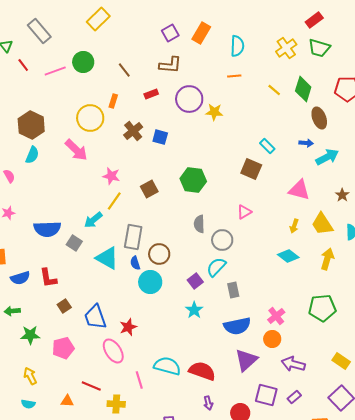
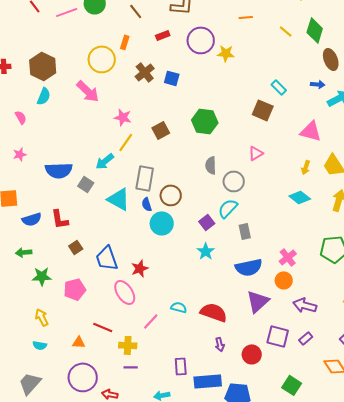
cyan semicircle: (167, 366) -> (179, 307), size x0.6
pink line: (139, 380) -> (151, 321), turned 60

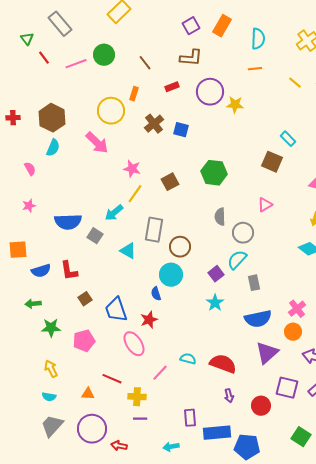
cyan triangle: (119, 199) -> (128, 251), size x0.7
blue semicircle: (147, 204) -> (156, 294), moved
gray trapezoid: (30, 383) -> (52, 426), moved

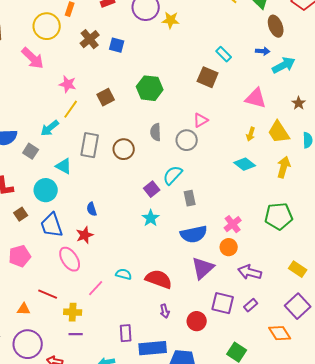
gray circle: (243, 233) -> (187, 140), moved
brown circle: (180, 247) -> (124, 149), moved
cyan circle: (171, 275) -> (46, 190), moved

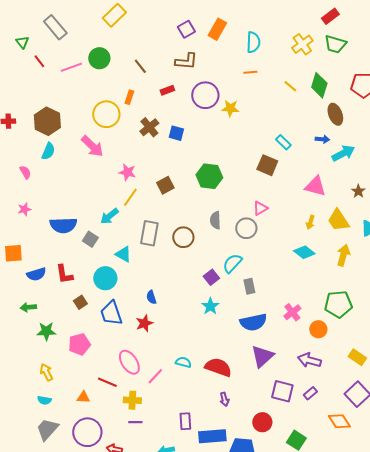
orange circle: (229, 247) -> (318, 329), moved
pink ellipse: (70, 259) -> (129, 362), moved
red circle: (197, 321) -> (262, 422), moved

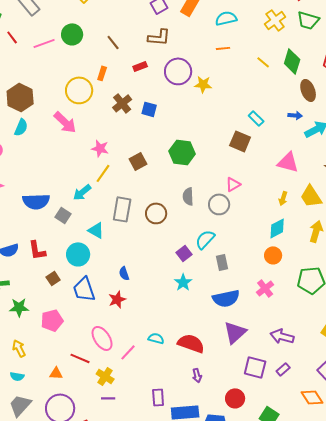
cyan semicircle: (253, 42) -> (226, 18), turned -105
cyan diamond: (304, 252) -> (277, 228), turned -65
orange circle: (318, 329) -> (273, 255), moved
yellow cross: (132, 400) -> (105, 376), turned 30

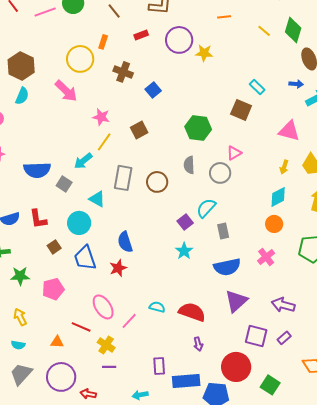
brown cross: (122, 103) -> (123, 72), turned -30
blue square: (149, 109) -> (153, 90), moved, turned 35
green hexagon: (182, 152) -> (198, 128), moved
blue semicircle: (124, 273) -> (125, 242), size x1.5
red circle: (235, 398) -> (236, 367), size x1.5

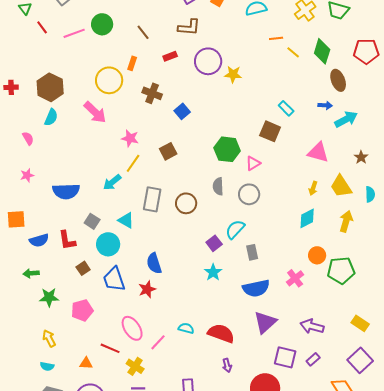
orange line: (224, 17) -> (276, 38), moved
pink triangle: (234, 153) -> (253, 163), moved
gray square: (64, 184) -> (92, 221), moved
orange circle: (274, 224) -> (317, 255), moved

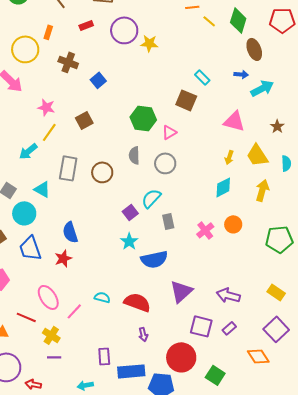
green pentagon: (341, 270) -> (279, 239), moved
pink cross: (295, 278) -> (205, 230), moved
blue semicircle: (256, 288) -> (154, 259), moved

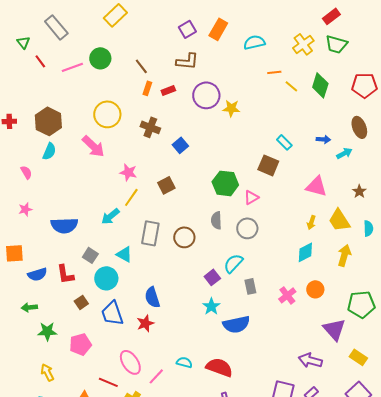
orange rectangle: (48, 32) -> (147, 88), moved
brown ellipse: (254, 49) -> (359, 127), moved
cyan arrow: (262, 88) -> (344, 153), size x0.7
purple triangle: (181, 291) -> (334, 329), moved, turned -30

